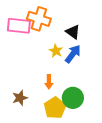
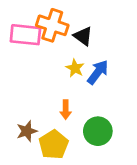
black triangle: (73, 32) -> (83, 36), moved
yellow pentagon: (55, 108) -> (54, 145), moved

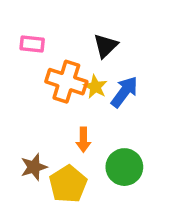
orange cross: (52, 25) -> (66, 82), moved
pink rectangle: (25, 35) -> (32, 44), size x0.6
black triangle: (83, 36) -> (106, 46), turned 40

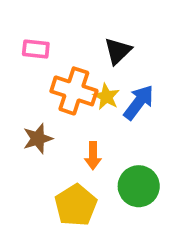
brown star: (34, 167) -> (38, 139), moved

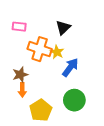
blue arrow: (139, 102) -> (70, 67), moved
orange arrow: (93, 156) -> (22, 90), moved

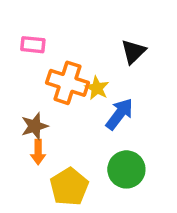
black triangle: (63, 28) -> (133, 52), moved

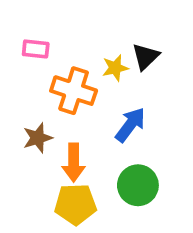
yellow star: (97, 88) -> (115, 68), moved, turned 30
orange arrow: (38, 152) -> (74, 163), moved, size x1.4
yellow pentagon: (69, 187) -> (75, 204), turned 30

